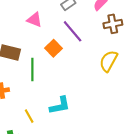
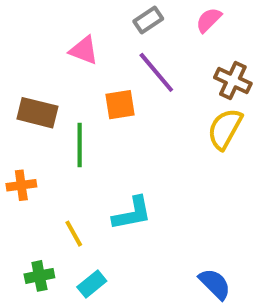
brown cross: (113, 24) -> (233, 80), moved, turned 36
orange square: (54, 48) -> (120, 105), turned 35

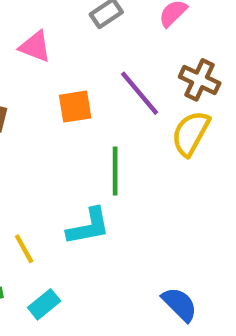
purple line: (156, 72) -> (140, 93), moved
green line: (80, 145) -> (115, 171), moved

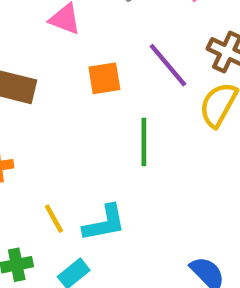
cyan L-shape: (88, 227) -> (104, 223), moved

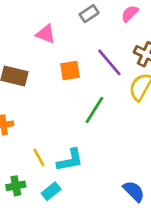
green line: (144, 142) -> (94, 110), turned 32

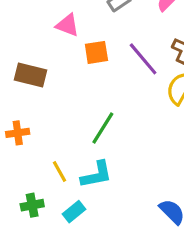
orange square: (70, 71) -> (96, 52), moved
green line: (94, 110) -> (103, 128), moved

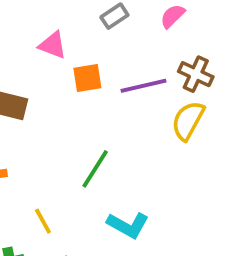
purple line: (143, 59) -> (143, 86), turned -63
cyan L-shape: (96, 175) -> (128, 225), moved, turned 40

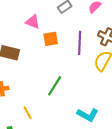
purple line: (143, 86) -> (80, 43), turned -75
cyan L-shape: (128, 225) -> (88, 115), moved

